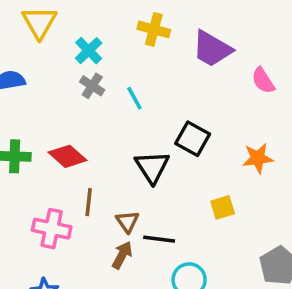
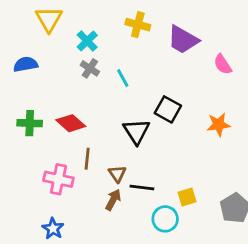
yellow square: (223, 207) -> (187, 197), moved

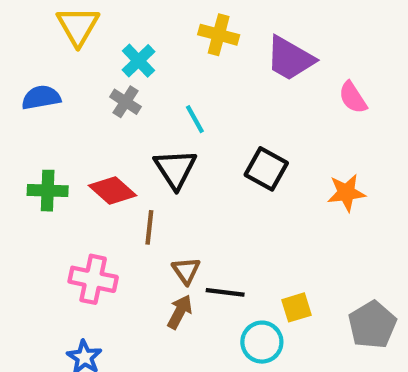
gray cross: (90, 68) -> (126, 102), moved
black triangle: (136, 131) -> (175, 169), moved
brown line: (87, 159) -> (149, 227), moved

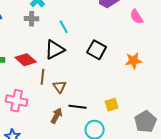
gray cross: (126, 102) -> (32, 19), turned -32
black triangle: (175, 169) -> (55, 50), turned 35
brown triangle: (186, 271) -> (60, 87), moved
yellow square: (297, 307) -> (112, 105), moved

